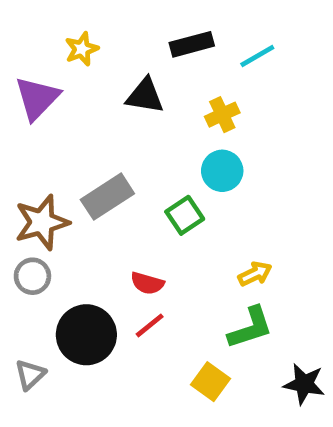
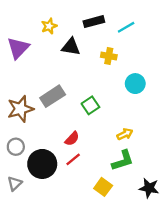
yellow star: (82, 49) -> (49, 26), moved
yellow cross: (222, 115) -> (109, 56), turned 35
cyan circle: (222, 171) -> (135, 84), moved
gray circle: (32, 276) -> (16, 147), moved
red semicircle: (147, 283) -> (72, 139), turned -63

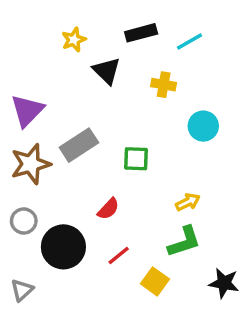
black triangle: (71, 47) -> (107, 71), turned 36
purple triangle: (18, 48) -> (27, 110), moved
green square: (90, 105) -> (136, 159), turned 36
red line: (73, 159) -> (119, 256), moved
gray triangle: (15, 183) -> (22, 290), moved

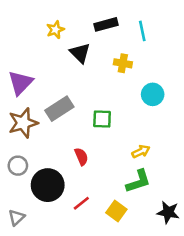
cyan line: (189, 41) -> (142, 31), turned -72
red semicircle: (108, 209) -> (81, 157), turned -66
red line: (119, 256) -> (81, 203), moved

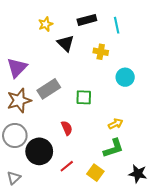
gray circle: (18, 166) -> (15, 135), size x1.5

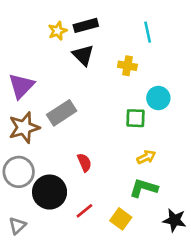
black rectangle: (87, 20) -> (86, 25), moved
green square: (84, 97) -> (136, 118), moved
green L-shape: (113, 148) -> (144, 188), turned -145

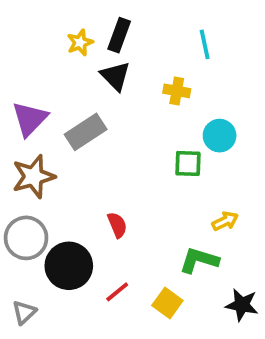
black rectangle: (86, 25) -> (119, 35), turned -55
gray rectangle: (62, 113) -> (86, 132), moved
yellow arrow: (146, 157) -> (225, 221), moved

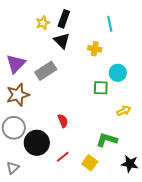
yellow arrow: (225, 221) -> (124, 111), moved

